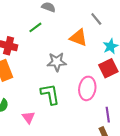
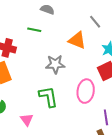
green line: (35, 27) -> (34, 30), turned 48

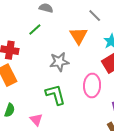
green line: (34, 30) -> (35, 29), turned -48
orange triangle: (77, 40) -> (79, 36), turned 42

